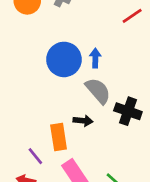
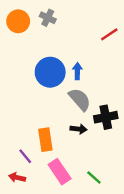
black cross: (128, 111) -> (106, 117), turned -30
black arrow: (83, 121) -> (79, 129), moved

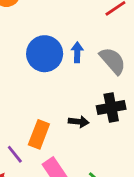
gray semicircle: (80, 99) -> (113, 61), moved
orange rectangle: (45, 140) -> (39, 134), turned 30

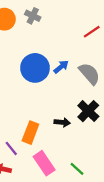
blue arrow: (77, 52) -> (61, 67), turned 49
black cross: (111, 108) -> (88, 111), turned -35

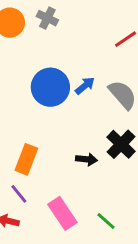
orange rectangle: (30, 133) -> (26, 159), moved

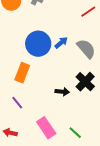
orange rectangle: (26, 159) -> (22, 73), moved
purple line: (19, 194) -> (17, 103), moved

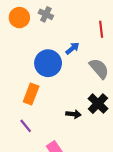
red line: (88, 12) -> (101, 29), turned -63
blue arrow: (61, 43) -> (72, 48), moved

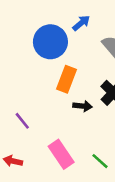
orange rectangle: (31, 94) -> (66, 79), moved

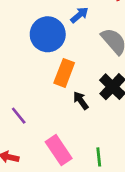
black arrow: (83, 106) -> (81, 100), turned -132
green line: (100, 161) -> (99, 157), turned 42

